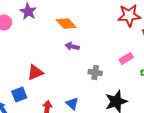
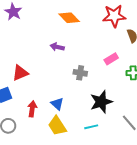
orange diamond: (66, 23) -> (69, 18), moved

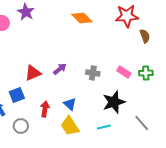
purple arrow: (57, 47) -> (60, 69), moved, turned 128
pink rectangle: (111, 59) -> (124, 72), moved, turned 64

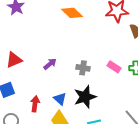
red triangle: (33, 73) -> (14, 60), moved
black star: (114, 102) -> (85, 97), moved

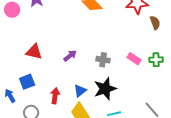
red triangle: (14, 60) -> (34, 52), turned 36
blue triangle: (60, 99) -> (80, 91), turned 40

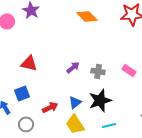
purple arrow: (70, 56) -> (73, 67), moved
red arrow: (55, 96) -> (50, 107), turned 56

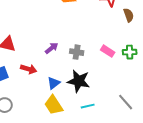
black star: (100, 100) -> (79, 81), turned 30
red arrow: (50, 107) -> (29, 69), moved, turned 42

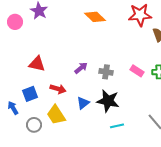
yellow trapezoid: (54, 105) -> (56, 115), moved

